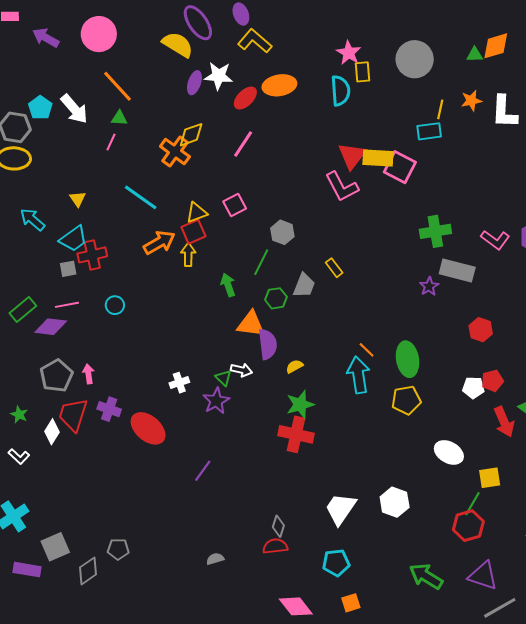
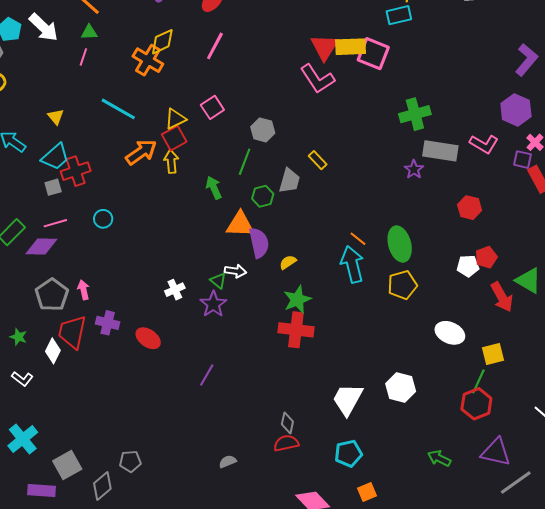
pink L-shape: (495, 240) -> (484, 144), moved
red ellipse: (148, 428) -> (148, 338), size x0.7
green arrow: (426, 576) -> (439, 458), size x0.7

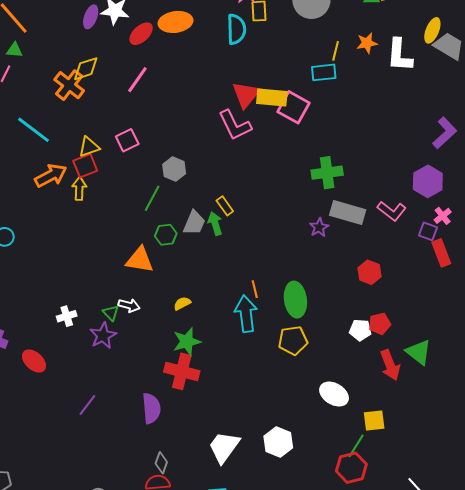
green arrow: (214, 188) -> (215, 224), moved
orange line: (358, 239) -> (255, 289), turned 30
purple semicircle: (259, 243) -> (151, 408), moved

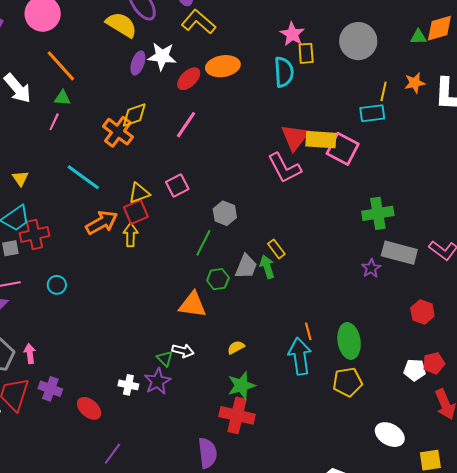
white cross: (67, 316) -> (128, 385), moved, turned 30
purple line: (87, 405) -> (112, 454), moved

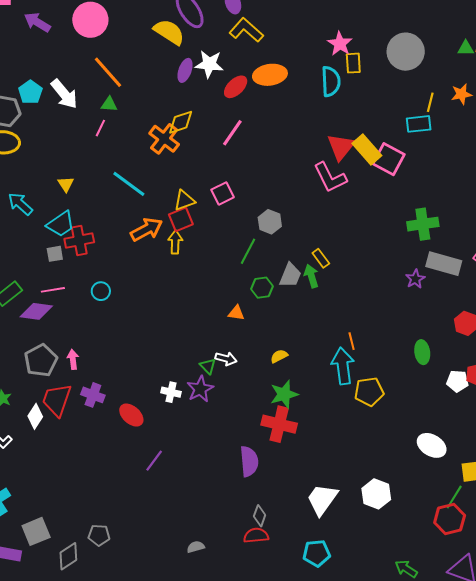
yellow rectangle: (321, 140) -> (367, 150), turned 44
orange triangle: (193, 305) -> (236, 313), size x0.6
green ellipse: (349, 341) -> (422, 352), moved, size x0.7
yellow pentagon: (347, 382) -> (369, 392), moved

